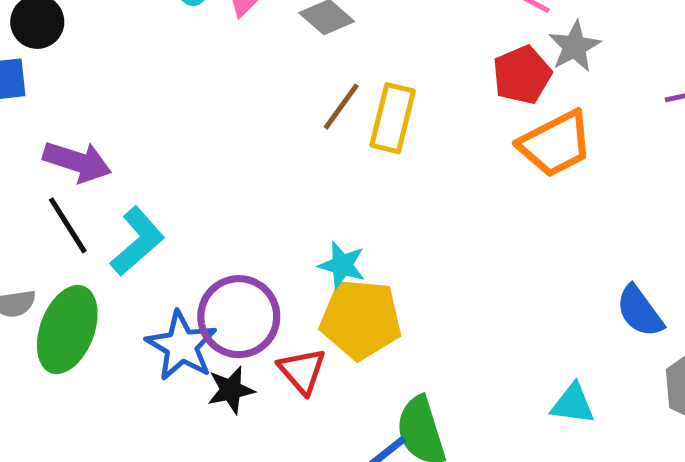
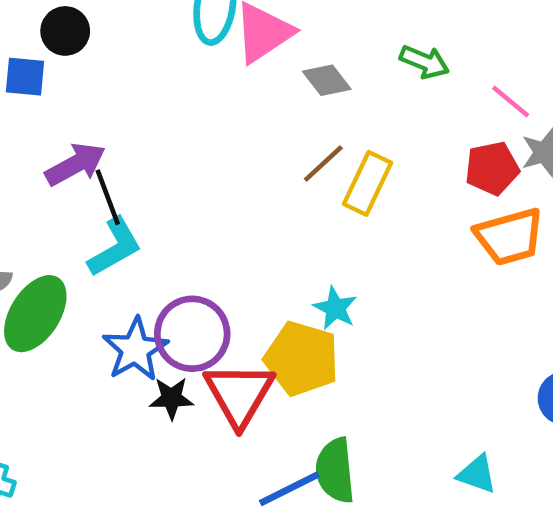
purple arrow: (77, 162) -> (75, 164), turned -58
black line: (68, 225) -> (108, 197), moved
cyan star: (342, 265) -> (335, 308), moved
red triangle: (302, 371) -> (239, 394), size x1.6

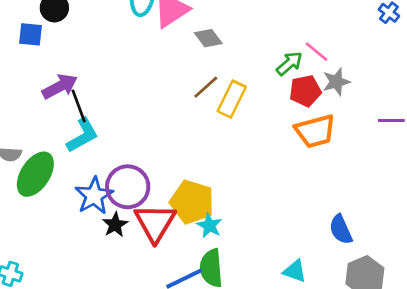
green arrow: (424, 62) -> (289, 63), moved, turned -64
cyan star: (335, 308) -> (209, 225), moved
black star: (171, 398) -> (115, 225), turned -30

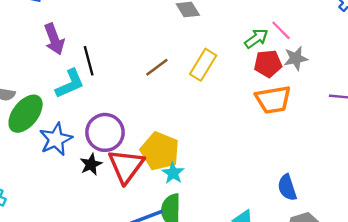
purple arrow: (60, 86) -> (54, 39), turned 92
brown line: (206, 87) -> (157, 67), moved
black line: (79, 106) -> (89, 61), moved
blue star: (94, 196) -> (56, 139), moved

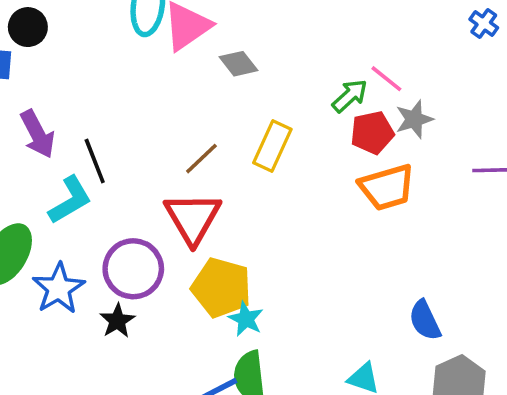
red triangle: (126, 166) -> (193, 218), moved

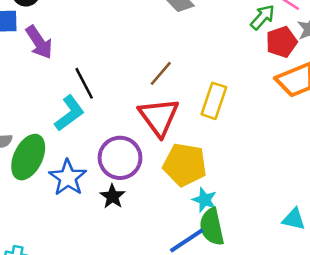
purple arrow: (38, 134) -> (39, 42), moved
yellow rectangle: (272, 146) -> (214, 101), moved
cyan star: (246, 319) -> (204, 200), moved

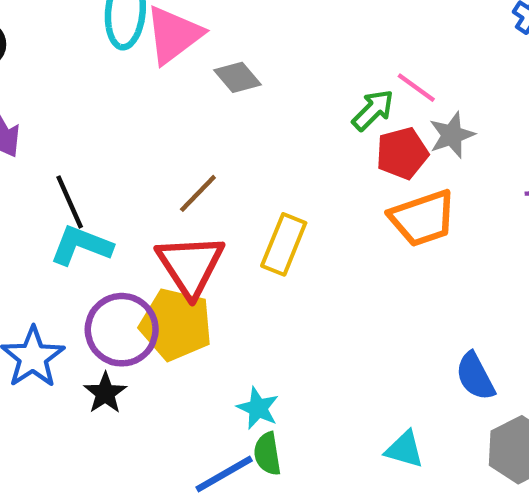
cyan L-shape: (69, 113) -> (81, 245), moved, turned -126
yellow pentagon: (185, 165) -> (176, 324), moved
green semicircle: (212, 227) -> (267, 454), size x0.7

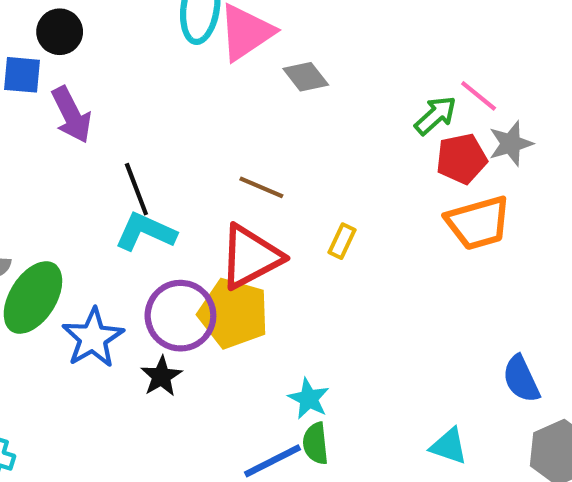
brown line: (198, 193) -> (261, 187), turned 66
yellow rectangle: (284, 244) -> (342, 241), size x0.6
red triangle: (190, 265) -> (250, 257), turned 32

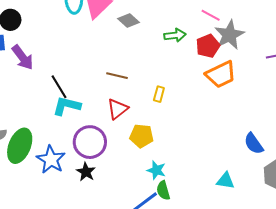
green arrow: (436, 115) -> (175, 35), moved, turned 45
gray star: (511, 144) -> (229, 35), size x1.4
red triangle: (250, 257) -> (118, 109), size x0.7
yellow pentagon: (233, 313) -> (142, 136), moved, size x0.7

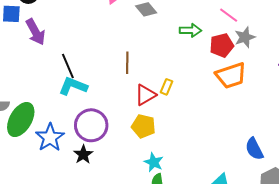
gray star: (229, 35) -> (245, 37), size x0.7
brown line: (117, 76) -> (127, 63), turned 70
red triangle: (118, 109) -> (145, 95), moved

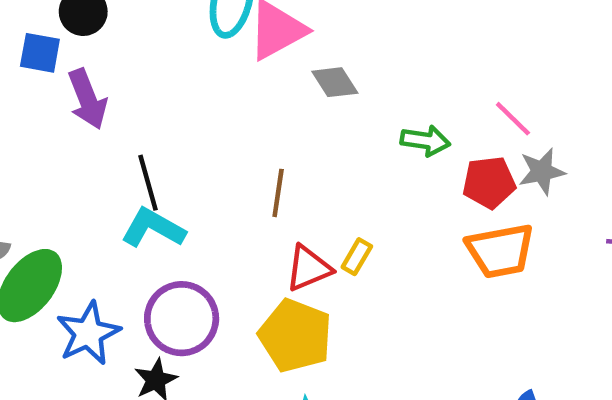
yellow pentagon: (144, 126) -> (295, 336), size x1.4

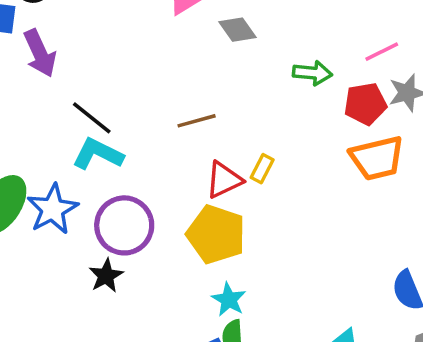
pink line: (513, 119) -> (382, 52), turned -68
black line: (148, 183) -> (92, 118), turned -33
brown line: (278, 193) -> (197, 121), turned 69
blue star: (88, 333) -> (53, 209), moved

